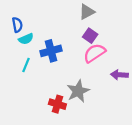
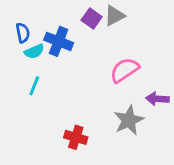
purple square: (90, 36) -> (92, 18), moved
blue cross: (51, 51) -> (59, 41), moved, turned 36
gray star: (78, 91) -> (129, 120), moved

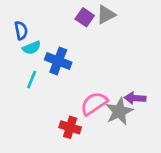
blue cross: (59, 41) -> (58, 61), moved
pink semicircle: (124, 70) -> (94, 103), moved
purple arrow: (157, 99) -> (135, 98), moved

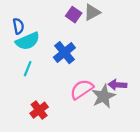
cyan semicircle: (32, 48) -> (28, 41), size x1.5
blue cross: (58, 61) -> (64, 53), moved, turned 30
red cross: (70, 127) -> (39, 110), moved, turned 36

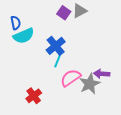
cyan line: (28, 69) -> (58, 61), moved

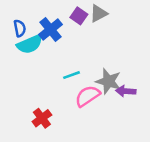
blue cross: (56, 46) -> (51, 29), moved
cyan line: (58, 61) -> (71, 75), turned 48
gray star: (90, 84) -> (108, 81), moved, turned -30

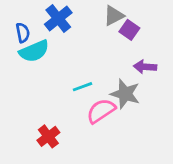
purple square: (79, 16) -> (129, 30), moved
blue cross: (51, 29) -> (58, 18), moved
purple arrow: (126, 91) -> (145, 67), moved

